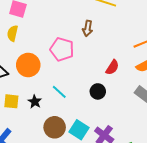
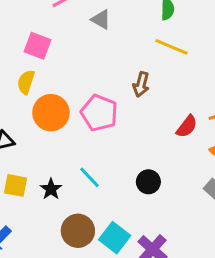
orange circle: (28, 65) -> (51, 113), moved
red semicircle: (112, 67) -> (187, 126), moved

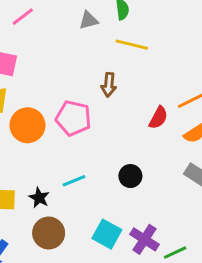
gray triangle: (101, 20) -> (89, 20), moved, turned -36
cyan line: (90, 177) -> (74, 181), turned -60
brown circle: (78, 231) -> (49, 233), moved

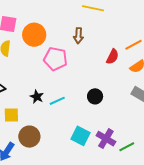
orange circle: (27, 125) -> (34, 35), moved
black star: (39, 198) -> (37, 97), moved
brown circle: (49, 233) -> (29, 137), moved

